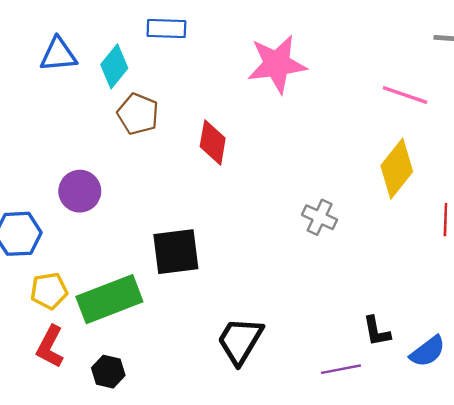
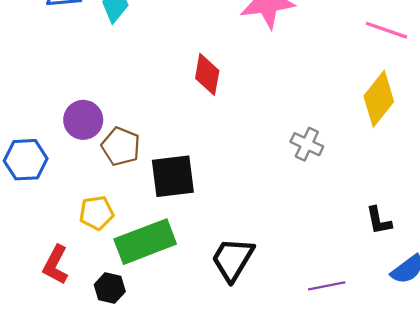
brown pentagon: (138, 114) -> (121, 146), moved
yellow pentagon: (49, 291) -> (96, 213), moved
green rectangle: (109, 299) -> (145, 242), moved
black L-shape: (377, 331) -> (379, 221), moved

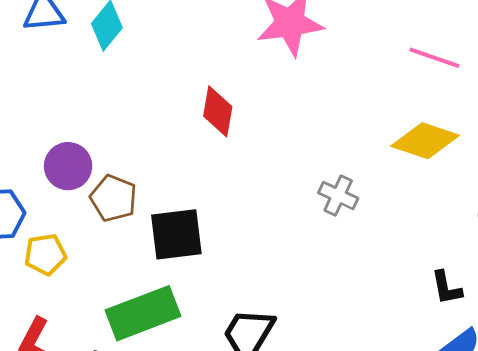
yellow diamond: (379, 99) -> (425, 141), turned 70
yellow pentagon: (96, 213) -> (45, 254), moved
black L-shape: (379, 221) -> (446, 288), moved

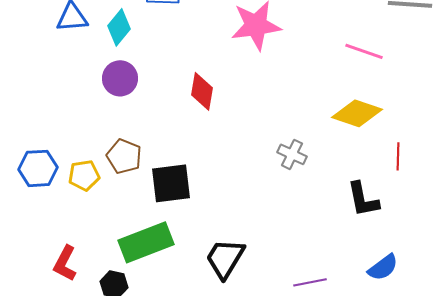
purple circle: (68, 166) -> (120, 78), moved
yellow pentagon: (45, 254) -> (84, 175), moved
black L-shape: (446, 288) -> (363, 199), moved, size x1.4

